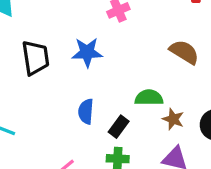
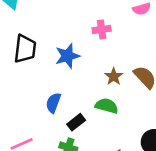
blue star: (87, 52) -> (67, 56), turned -30
brown star: (173, 119) -> (114, 76), moved

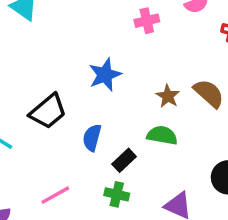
pink cross: (102, 29) -> (147, 21), moved
black trapezoid: (25, 49) -> (48, 111), moved, turned 48

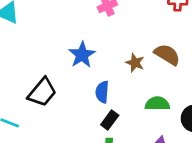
green semicircle: (162, 135) -> (157, 104), moved
blue semicircle: (92, 138) -> (102, 92), moved

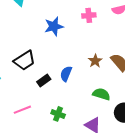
blue star: (82, 55) -> (54, 26), moved
black rectangle: (110, 120) -> (44, 81), moved

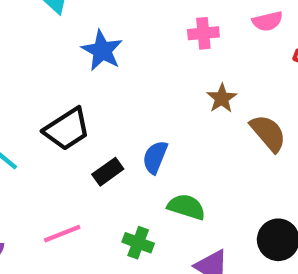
blue star: (54, 26) -> (102, 51), moved, turned -30
brown star: (95, 61) -> (222, 98), moved
green semicircle: (101, 94) -> (186, 207), moved

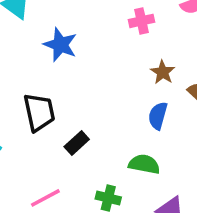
black trapezoid: (67, 129) -> (39, 112), turned -63
blue semicircle: (155, 157) -> (158, 116), moved

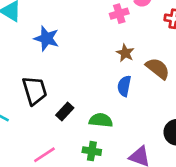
pink cross: (141, 21) -> (119, 14), moved
green semicircle: (144, 164) -> (101, 120), moved

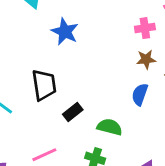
pink cross: (119, 14) -> (145, 28), moved
brown star: (125, 53) -> (146, 59), turned 30

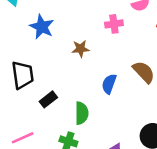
brown star: (146, 59) -> (81, 49), moved
green semicircle: (110, 127) -> (82, 113), turned 75

